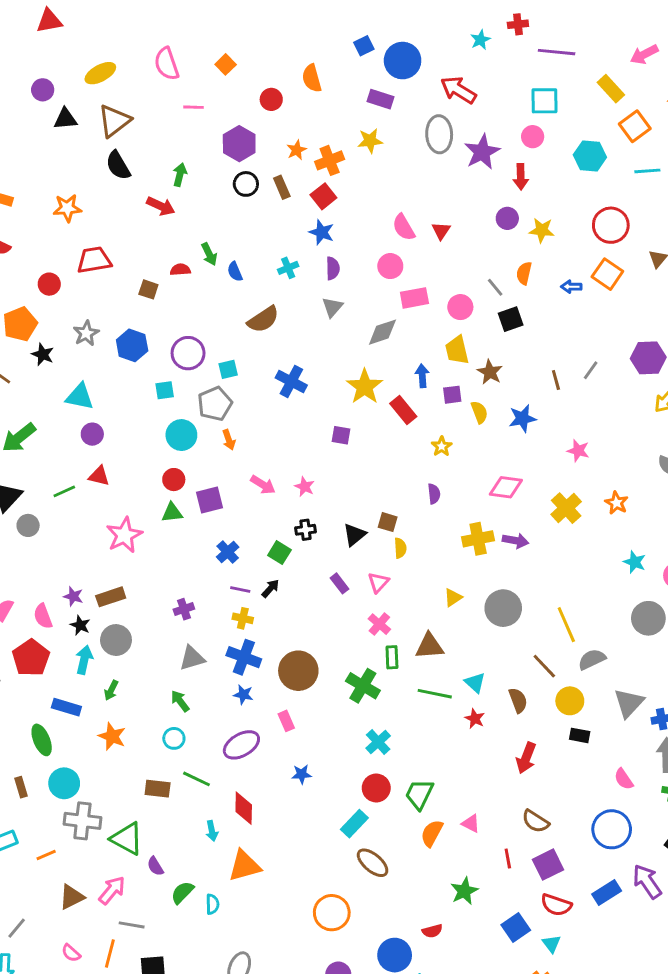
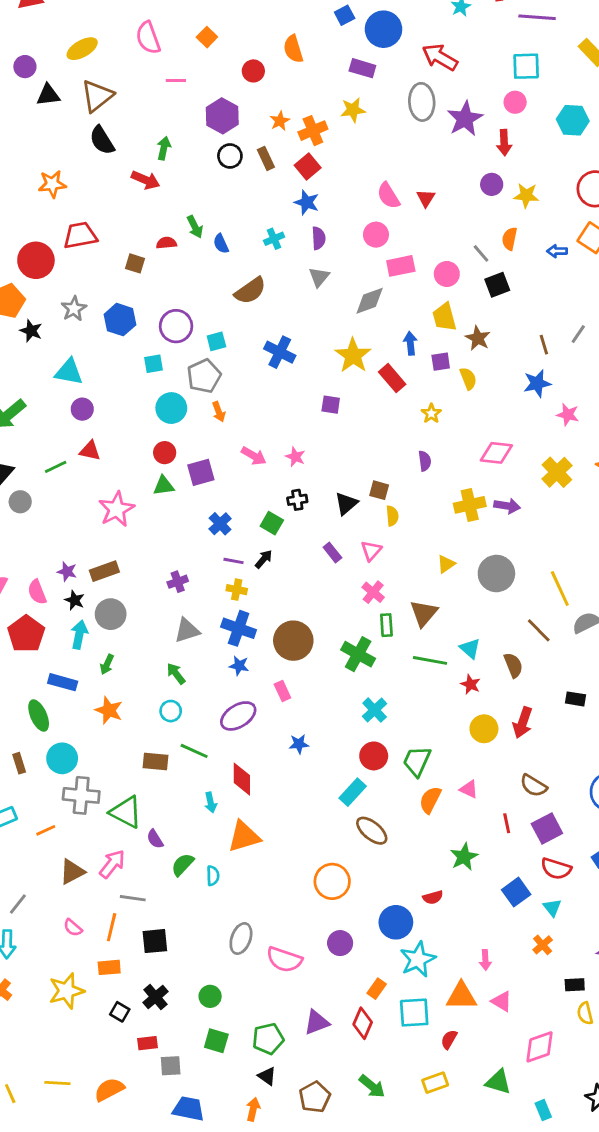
red circle: (49, 284) -> (36, 260), size x1.6
blue star: (522, 418) -> (537, 383), moved
brown triangle: (429, 646) -> (424, 613), turned -44
yellow circle: (570, 701) -> (484, 729), moved

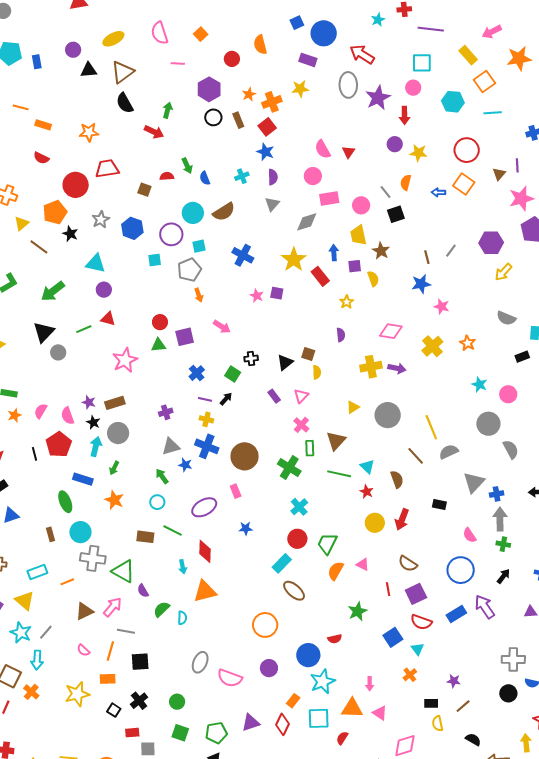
cyan circle: (171, 408) -> (193, 213), moved
pink star: (295, 457) -> (257, 296), moved
blue star: (239, 666) -> (185, 465), moved

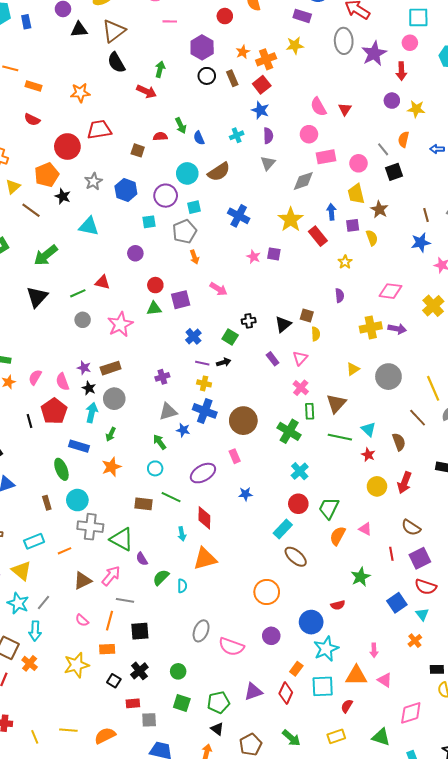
purple circle: (104, 290) -> (135, 253), moved
gray circle: (58, 352) -> (83, 320), moved
black arrow: (226, 399) -> (224, 362), turned 32
orange star: (114, 500) -> (111, 467), turned 30

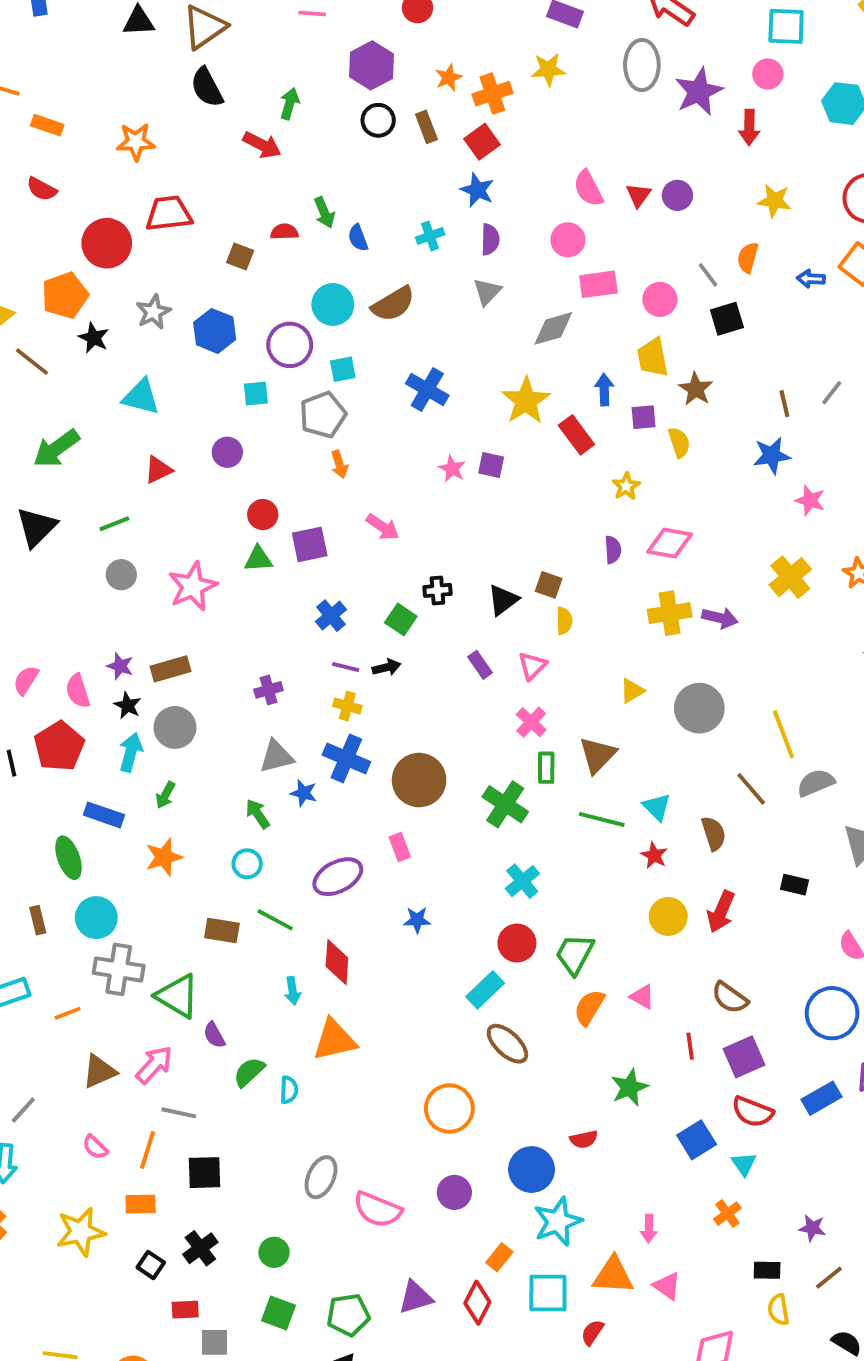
purple circle: (392, 101) -> (677, 195), moved
red triangle: (102, 282) -> (158, 470), moved, turned -42
pink diamond: (391, 291) -> (670, 543), moved

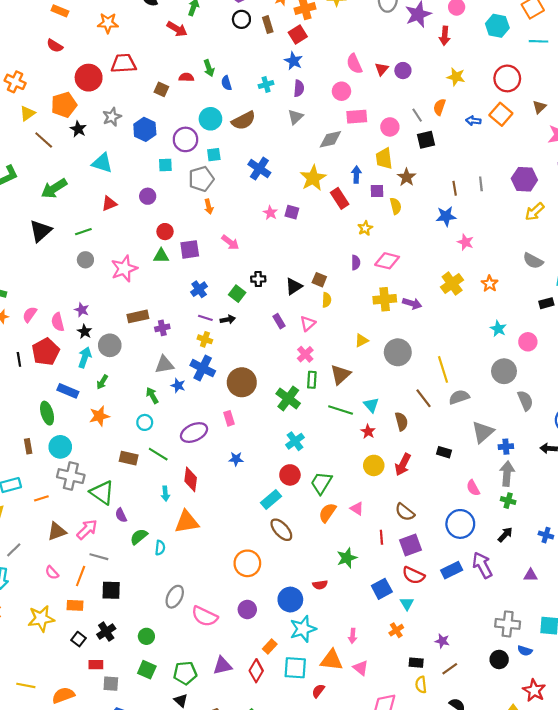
gray line: (832, 393) -> (481, 184), turned -48
brown rectangle: (170, 669) -> (138, 316), moved

